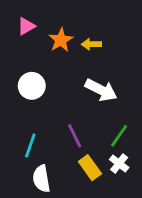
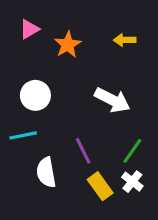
yellow arrow: (91, 44) -> (125, 40), moved
cyan line: (30, 145) -> (23, 135), moved, turned 60
white semicircle: (41, 179) -> (46, 172), moved

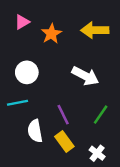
yellow arrow: (125, 40) -> (95, 30), size x1.6
white cross: (132, 182) -> (97, 153), moved
yellow rectangle: (100, 186) -> (64, 142), moved

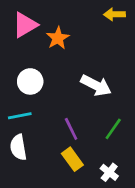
pink triangle: (22, 22) -> (25, 25), size x1.5
yellow arrow: (95, 30) -> (114, 14), moved, size x0.7
white semicircle: (35, 131) -> (18, 147), moved

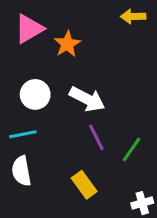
white arrow: (96, 85) -> (87, 99), moved
purple line: (71, 129) -> (96, 137), moved
white cross: (109, 172) -> (142, 203), moved, turned 36

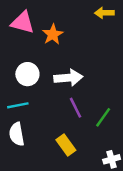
pink triangle: (29, 29) -> (23, 22), turned 45
white arrow: (87, 99) -> (68, 78), turned -32

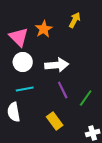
yellow arrow: (104, 13) -> (75, 20), moved, turned 119
pink triangle: (23, 22) -> (19, 37), moved, turned 30
cyan line: (18, 105) -> (25, 89), moved

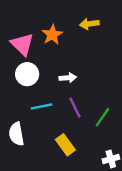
yellow arrow: (75, 20) -> (89, 24), turned -126
white arrow: (57, 65) -> (68, 78), size x0.6
cyan line: (25, 89) -> (41, 106), moved

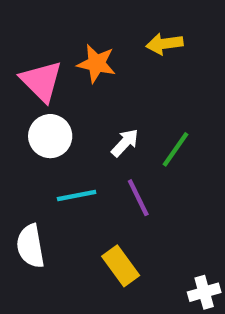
orange star: (52, 35) -> (96, 64), turned -30
white arrow: (68, 78) -> (125, 143), turned -42
green line: (102, 117) -> (176, 149), moved

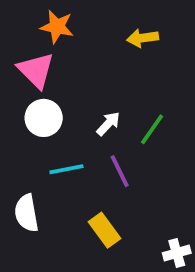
orange star: (96, 64) -> (57, 27), moved

